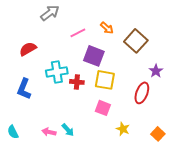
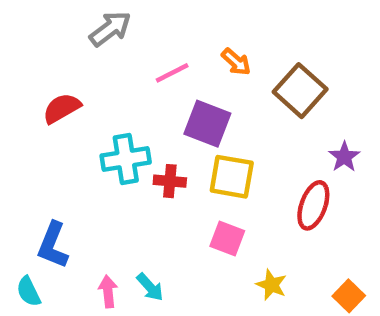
blue L-shape: (24, 89) -> (53, 245), moved
pink arrow: (49, 132) -> (108, 291), turned 72

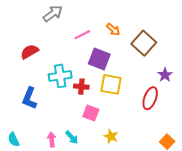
pink square: (227, 238) -> (91, 113), moved
blue L-shape: (53, 245) -> (29, 98), moved
yellow star: (271, 285) -> (111, 136), moved

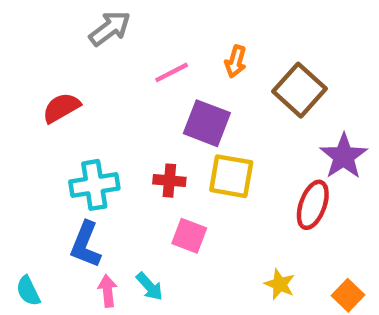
orange arrow: (113, 29) -> (236, 61), turned 64
purple star: (165, 75) -> (344, 156), size x1.5
cyan cross: (60, 76) -> (94, 185), moved
blue L-shape: (29, 98) -> (86, 245), moved
yellow star: (111, 136) -> (280, 284), moved

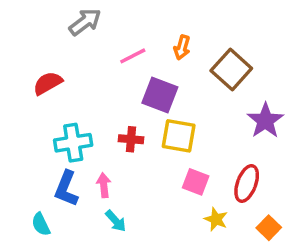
red ellipse: (313, 205) -> (247, 184), moved
pink square: (189, 236) -> (196, 182), moved
cyan semicircle: (28, 291) -> (41, 224), moved
pink arrow: (108, 291) -> (104, 185), moved

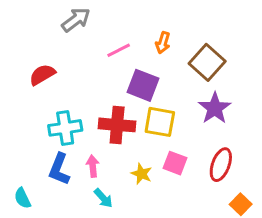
purple star: (265, 121) -> (215, 108), moved
red cross: (131, 139) -> (117, 125), size x1.6
yellow star: (216, 219) -> (141, 174), moved
cyan semicircle: (41, 224) -> (22, 198), moved

